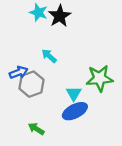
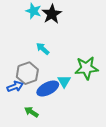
blue arrow: (19, 72) -> (15, 86), moved
blue ellipse: (75, 111) -> (48, 88), moved

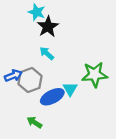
black star: (52, 14) -> (48, 27), moved
blue arrow: (15, 86) -> (13, 76), moved

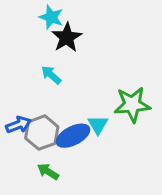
cyan arrow: (47, 53) -> (51, 75), moved
blue arrow: (13, 76) -> (18, 125), moved
gray hexagon: (30, 80) -> (42, 133), moved

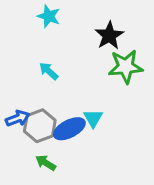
black star: (67, 37) -> (109, 35), moved
green star: (132, 104) -> (126, 67), moved

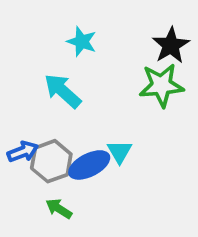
cyan star: (49, 16) -> (82, 42), moved
black star: (109, 35) -> (171, 45), moved
cyan arrow: (49, 71) -> (63, 91), size x1.5

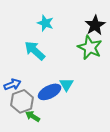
green star: (161, 85) -> (90, 47), turned 30
gray hexagon: (51, 161) -> (22, 101), moved

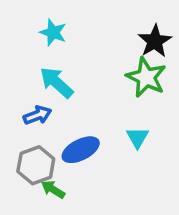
cyan star: (45, 23) -> (53, 32), moved
blue arrow: (13, 84) -> (38, 115), moved
cyan triangle: (66, 84) -> (137, 138), moved

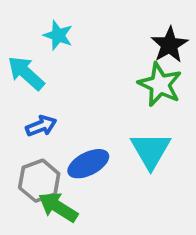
cyan arrow: (56, 82) -> (26, 73), moved
cyan triangle: (137, 138) -> (151, 150), size x1.6
green arrow: (53, 189) -> (58, 207), size x1.5

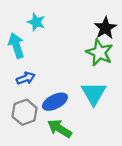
cyan arrow: (26, 73) -> (16, 45), turned 30
green arrow: (58, 207) -> (60, 129), moved

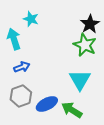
blue ellipse: (55, 102) -> (47, 104), moved
green arrow: (60, 129) -> (72, 110), moved

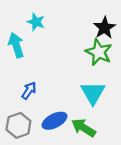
blue arrow: (22, 67) -> (29, 90), moved, turned -35
gray hexagon: (21, 96) -> (18, 125), moved

